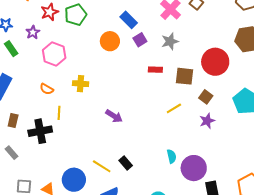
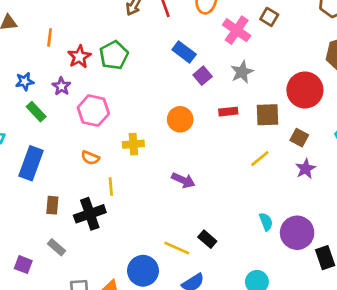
orange circle: (110, 41) -> (180, 119), moved

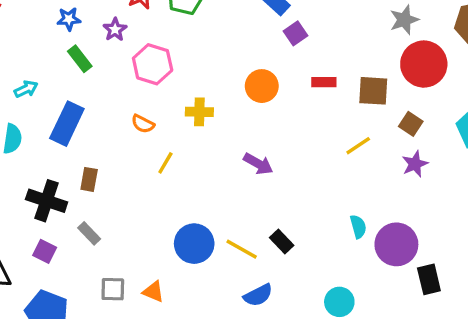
gray star: (242, 72) -> (404, 20), moved
yellow line: (111, 186) -> (165, 163), turned 30
black cross: (90, 214) -> (47, 201), moved, turned 32
blue circle: (143, 271) -> (194, 244), moved

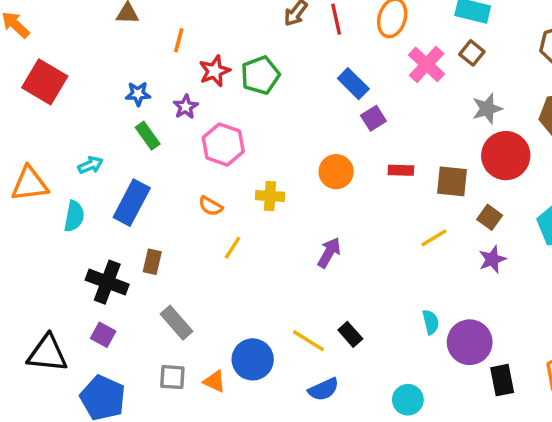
purple arrow: (258, 164) -> (329, 253), turned -92
gray rectangle: (89, 233) -> (176, 323), moved, size x1.4
blue circle: (194, 244) -> (253, 359), moved

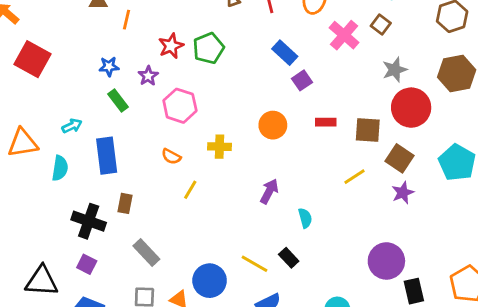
orange line: (179, 40) -> (127, 20), moved
blue rectangle: (132, 203) -> (107, 156), turned -33
brown square: (490, 217) -> (399, 158), size x1.4
cyan semicircle: (431, 322) -> (305, 218), moved

